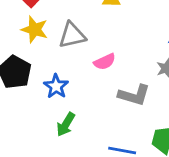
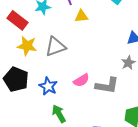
pink semicircle: (105, 62) -> (81, 80), moved
green arrow: (66, 124) -> (59, 114), turned 126

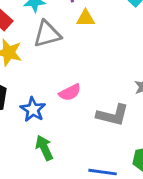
gray triangle: (55, 47) -> (47, 34), moved
pink semicircle: (81, 80) -> (70, 92), moved

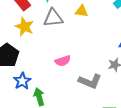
blue star: (33, 109) -> (22, 81), moved

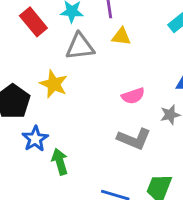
yellow star: (24, 27) -> (54, 84), moved
pink semicircle: (63, 61) -> (133, 96), moved

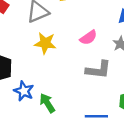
yellow star: (54, 84) -> (45, 43), moved

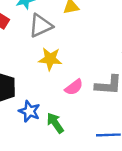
pink semicircle: (88, 38) -> (74, 87), moved

